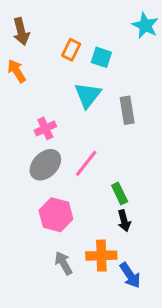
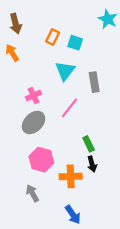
pink line: (86, 163) -> (69, 108), moved
orange cross: (101, 256) -> (71, 176), moved
gray arrow: (64, 263) -> (32, 193), moved
blue arrow: (130, 275) -> (73, 215), moved

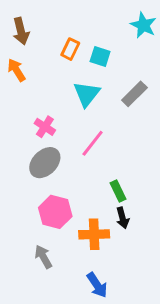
gray rectangle: (94, 82) -> (134, 94), moved, turned 54
pink cross: (34, 96) -> (45, 127), turned -32

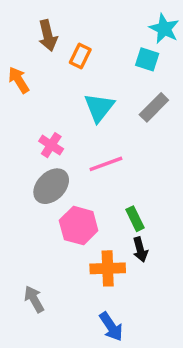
brown arrow: (21, 31) -> (48, 35), moved
cyan square: (100, 57) -> (147, 59), moved
pink line: (93, 143) -> (106, 164), turned 32
pink hexagon: (55, 212) -> (79, 226), moved
gray arrow: (43, 257) -> (34, 299), moved

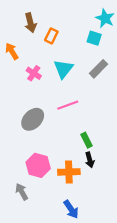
pink cross: (51, 145) -> (34, 73), moved
pink hexagon: (79, 226) -> (38, 165), moved

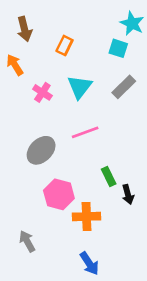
brown arrow: (30, 23) -> (24, 29), moved
black arrow: (90, 160) -> (128, 194), moved
pink hexagon: (38, 165) -> (59, 194), moved

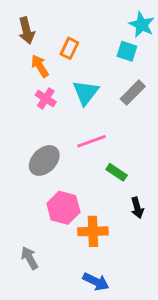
orange arrow: (15, 65) -> (40, 66), moved
green rectangle: (109, 177) -> (117, 172), moved, turned -30
blue arrow: (89, 263) -> (96, 282), turned -30

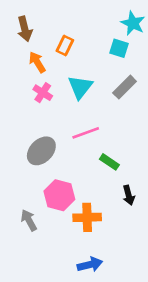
gray arrow: (29, 258) -> (29, 220), moved
blue arrow: (96, 282) -> (90, 265), turned -40

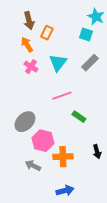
brown arrow: (25, 29) -> (29, 21), moved
gray ellipse: (41, 151) -> (25, 122), moved
black arrow: (129, 195) -> (97, 152), moved
gray arrow: (29, 220) -> (33, 166), moved, turned -35

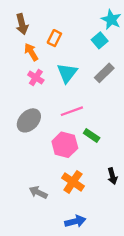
brown arrow: (29, 21) -> (22, 24), moved
cyan square: (86, 35) -> (100, 40), turned 32
gray ellipse: (25, 122) -> (29, 120), moved
pink hexagon: (43, 141) -> (65, 145), moved
orange cross: (63, 157) -> (73, 182), turned 36

